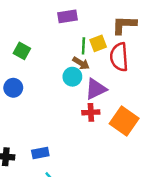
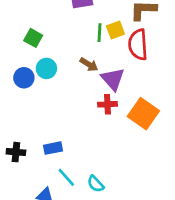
brown arrow: (81, 63) -> (89, 64), moved
cyan circle: (72, 77) -> (46, 68), moved
purple triangle: (96, 89) -> (113, 79), turned -45

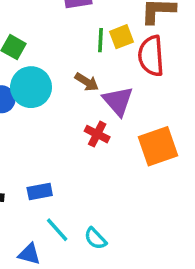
cyan circle: (46, 68) -> (31, 87), size x1.5
red cross: (107, 104) -> (97, 134), moved, turned 30
orange square: (143, 114) -> (158, 146), turned 36

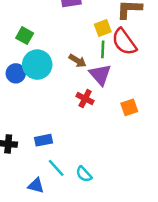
green line: (101, 40) -> (103, 49), moved
red semicircle: (151, 56) -> (124, 42), turned -32
orange square: (158, 146) -> (129, 107), size x0.6

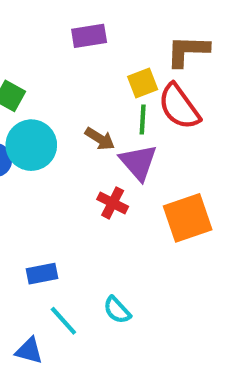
orange square: (129, 107) -> (188, 218), size x1.6
cyan semicircle: (84, 174) -> (117, 310), moved

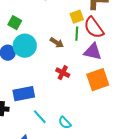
purple triangle: (138, 162) -> (93, 52), moved, turned -36
blue rectangle: (42, 274) -> (24, 94), moved, size x1.5
cyan line: (63, 321) -> (40, 117), moved

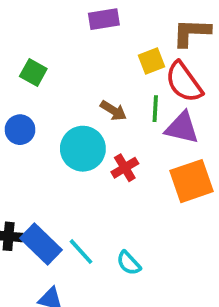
green line: (77, 34) -> (155, 109), moved
cyan circle: (25, 46) -> (83, 149), moved
red cross: (63, 73) -> (125, 168), turned 32
blue rectangle: (24, 94) -> (41, 244), moved, turned 55

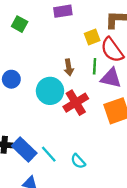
green square: (33, 72) -> (20, 24), moved
brown arrow: (113, 111) -> (69, 67), turned 49
red cross: (125, 168) -> (76, 103), size x1.5

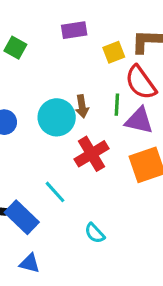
yellow square: (92, 37) -> (114, 52), moved
cyan circle: (50, 91) -> (57, 117), moved
cyan line: (49, 154) -> (55, 192), moved

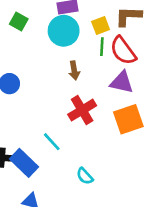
green line: (117, 105) -> (102, 47), moved
cyan circle: (57, 117) -> (64, 31), moved

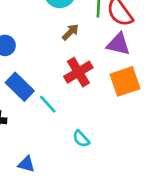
brown arrow: (74, 70) -> (70, 32), turned -126
blue rectangle: (24, 163) -> (20, 87), moved

